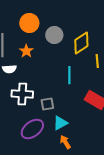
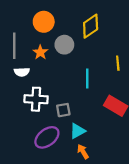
gray circle: (54, 35) -> (64, 45), moved
yellow diamond: (81, 43) -> (91, 26), moved

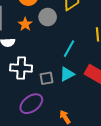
cyan line: (87, 78) -> (69, 49), turned 30
cyan triangle: (77, 131) -> (67, 74), moved

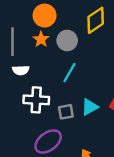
orange star: (25, 24) -> (41, 39), moved
cyan line: (69, 49) -> (70, 73), moved

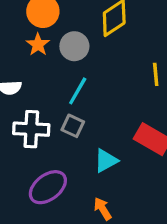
cyan triangle: (90, 107) -> (106, 161), moved
gray square: (66, 112) -> (73, 126), moved, turned 35

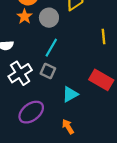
white cross: (31, 129) -> (20, 73), turned -35

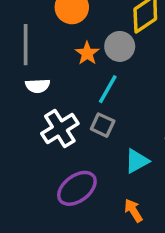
orange star: (25, 16) -> (87, 53), moved
gray circle: (49, 18) -> (120, 46), moved

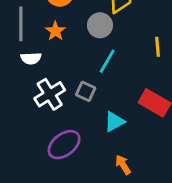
orange star: (87, 53) -> (55, 31), moved
cyan line: (108, 89) -> (107, 61), moved
orange arrow: (133, 211) -> (123, 165), moved

